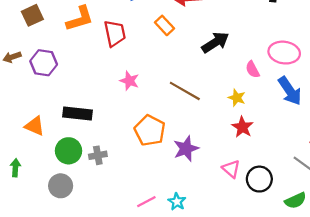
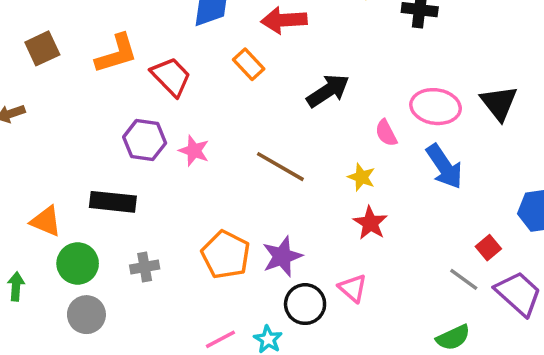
red trapezoid: (115, 33) -> (171, 77), turned -32
purple hexagon: (44, 63) -> (145, 140), moved
orange pentagon: (150, 130) -> (226, 255), moved
green circle: (68, 151) -> (78, 263), moved
black circle: (259, 179) -> (305, 304), moved

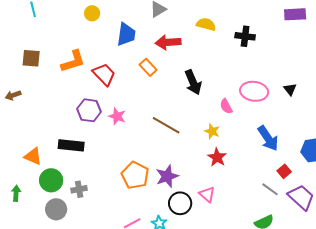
brown square: (42, 48) -> (31, 58), turned 30
black arrow: (328, 91) -> (193, 82), turned 100
black triangle: (499, 103) -> (290, 89), size x0.6
blue arrow: (444, 167) -> (268, 138), moved
gray cross: (145, 267) -> (79, 189), moved

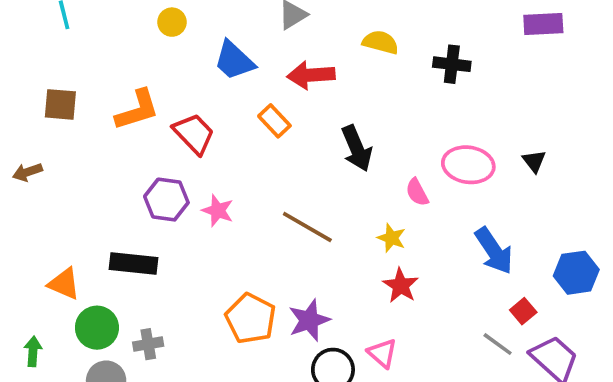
blue trapezoid: (126, 34) -> (234, 61), turned 125

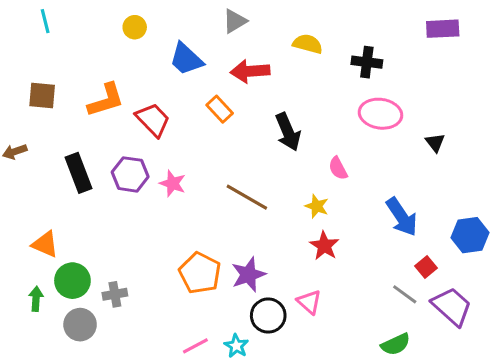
pink ellipse: (468, 165) -> (380, 114), moved
black rectangle: (134, 264) -> (79, 173), moved, turned 63
green arrow: (33, 351) -> (36, 299), moved

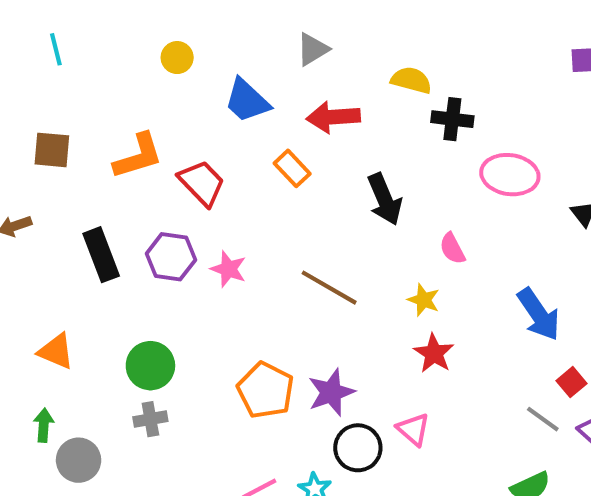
black cross: (367, 62) -> (452, 119), moved
green circle: (72, 281) -> (150, 366), moved
gray circle: (80, 325) -> (79, 460), moved

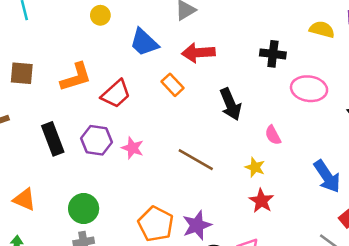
yellow semicircle: (411, 80) -> (322, 29), moved
red trapezoid: (202, 183) -> (116, 94), turned 92

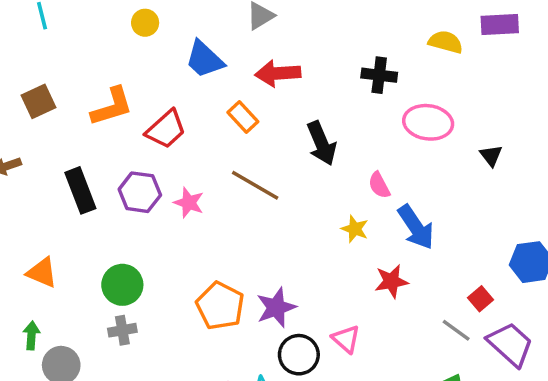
brown square: (22, 73) -> (38, 101), turned -30
brown line: (196, 160) -> (255, 185), moved
blue arrow: (327, 176) -> (416, 227), moved
red star: (261, 201) -> (391, 281), moved, turned 30

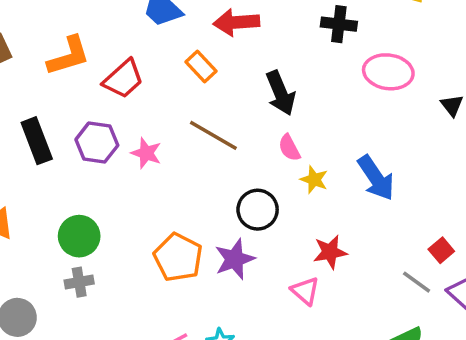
pink semicircle: (379, 185) -> (289, 148), moved
red star: (391, 281) -> (330, 252), moved
black circle: (299, 355) -> (258, 210), moved

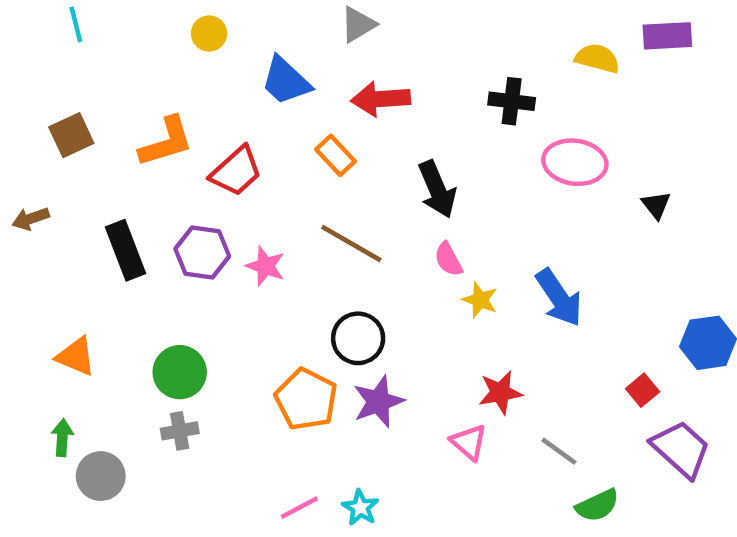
black circle: (258, 210) -> (358, 338), moved
gray line: (417, 282) -> (559, 451), moved

